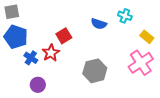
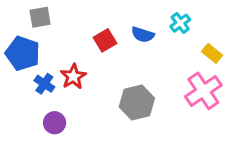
gray square: (12, 12) -> (40, 17), moved
cyan cross: (125, 16) -> (180, 23), turned 32
red square: (64, 36) -> (105, 40), moved

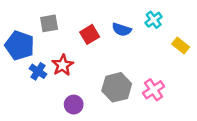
gray square: (40, 17) -> (49, 23), moved
pink cross: (203, 91) -> (154, 90), moved, size x0.7
purple circle: (55, 123) -> (74, 105), moved

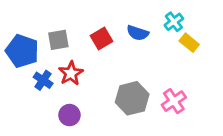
gray square: (49, 23) -> (58, 40), moved
yellow rectangle: (181, 45) -> (189, 43), moved
purple circle: (74, 105) -> (69, 115), moved

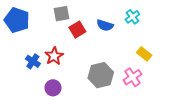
gray square: (58, 40) -> (61, 14), moved
yellow rectangle: (189, 43) -> (144, 54), moved
blue pentagon: (22, 51) -> (17, 20), moved

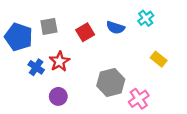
gray square: (61, 14) -> (49, 26), moved
blue pentagon: (17, 20) -> (19, 37), moved
pink cross: (132, 77) -> (139, 99), moved

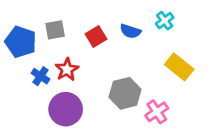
yellow rectangle: (159, 59) -> (179, 67), size x1.5
purple circle: (58, 96) -> (66, 109), size x1.6

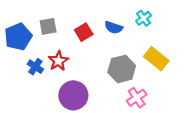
blue pentagon: (21, 42) -> (18, 37), turned 30
gray hexagon: (125, 93) -> (122, 69), moved
purple circle: (66, 109) -> (73, 95), moved

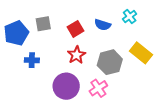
red star: (58, 61) -> (77, 55), moved
blue cross: (35, 67) -> (32, 60), turned -32
pink cross: (137, 98) -> (98, 88), moved

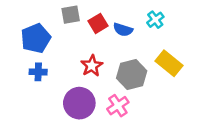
gray square: (43, 24) -> (71, 15), moved
red square: (76, 29) -> (98, 23), moved
blue pentagon: (16, 33) -> (36, 38), moved

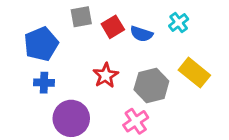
purple circle: (79, 103) -> (71, 118), moved

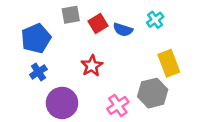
yellow rectangle: (194, 73) -> (169, 63), turned 30
blue cross: (44, 83) -> (38, 72), turned -35
gray hexagon: (151, 85) -> (153, 93), moved

